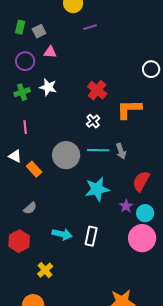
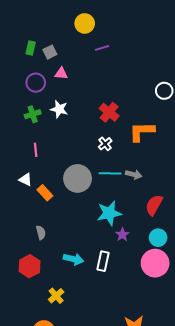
gray arrow: (121, 151) -> (134, 174), turned -56
purple star: (126, 206) -> (122, 235), moved
gray semicircle: (30, 208) -> (41, 233), turned -64

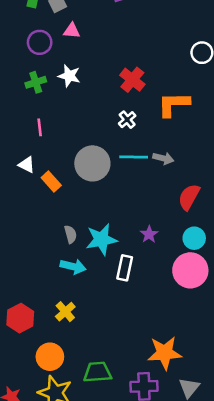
cyan star: (109, 213) -> (101, 239), moved
gray semicircle: (41, 233) -> (71, 234), moved
cyan arrow: (73, 259) -> (73, 267), moved
red hexagon: (30, 266) -> (20, 318), moved

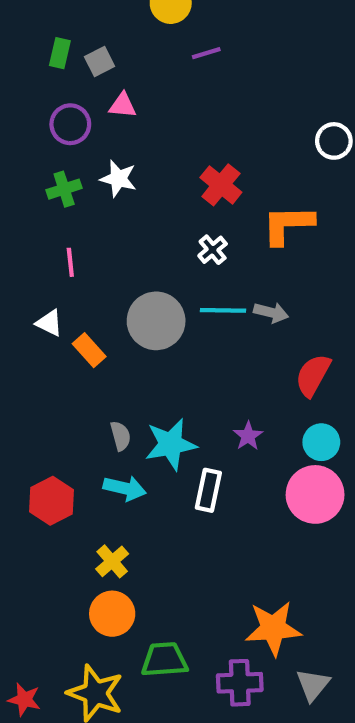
red hexagon: (20, 318) -> (51, 501), moved
orange circle: (50, 357) -> (112, 614), moved

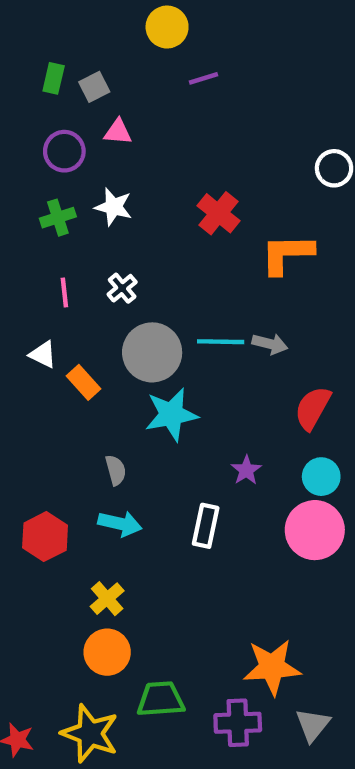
white cross: (213, 250) -> (122, 288), moved
cyan star: (171, 444) -> (171, 414), moved

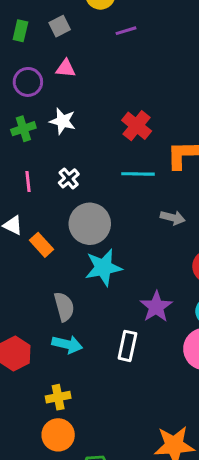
gray square: (94, 87) -> (60, 26), moved
cyan line: (221, 342) -> (138, 174), moved
gray semicircle: (116, 470) -> (64, 307), size x1.4
purple star: (246, 470) -> (156, 307), size x1.5
yellow cross: (107, 599) -> (58, 397), turned 30

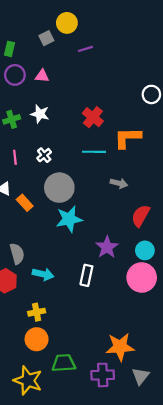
gray square: (60, 26) -> (46, 38), moved
purple circle: (28, 82) -> (15, 75), moved
gray semicircle: (64, 307) -> (17, 254), moved

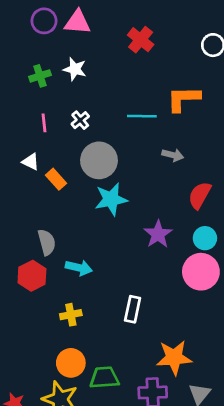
pink triangle: (42, 76) -> (78, 22), size x1.5
red cross: (93, 117) -> (141, 40), moved
white rectangle: (86, 275) -> (133, 309), moved
orange circle: (37, 339) -> (71, 363), moved

